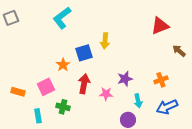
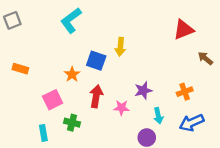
blue square: (84, 53) -> (96, 61), turned 36
orange rectangle: (18, 92) -> (20, 69), moved

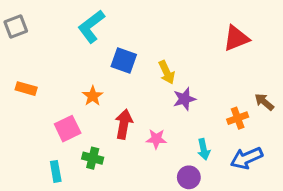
yellow arrow: (120, 47) -> (167, 72), moved, turned -30
brown arrow: (205, 58) -> (264, 102), moved
blue square: (96, 61) -> (124, 60), moved
purple star: (143, 90) -> (184, 99), moved

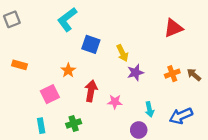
orange cross: (238, 118) -> (172, 74), moved
green cross: (93, 158) -> (74, 123), moved, turned -32

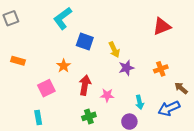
brown arrow: (194, 75) -> (181, 88), moved
green cross: (74, 123) -> (89, 116), moved

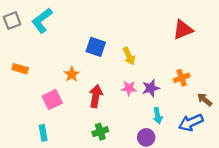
cyan L-shape: (63, 18) -> (42, 21), moved
purple star: (126, 68) -> (151, 88), moved
pink star: (107, 95) -> (129, 88), moved

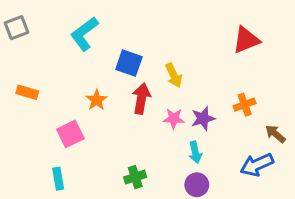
cyan L-shape: (42, 21) -> (84, 34), moved
red arrow: (96, 96) -> (141, 98), moved
cyan arrow: (158, 116) -> (195, 152), moved

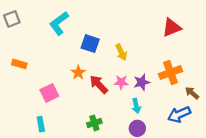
red arrow: (141, 98) -> (99, 84), moved, turned -54
orange star: (97, 100) -> (78, 73), moved
orange cross: (245, 105) -> (171, 73), size x1.5

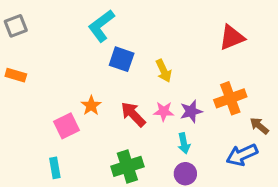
cyan L-shape: (59, 23) -> (101, 26), moved
orange rectangle: (19, 64) -> (16, 75), moved
orange star: (78, 73) -> (91, 106), moved
green cross: (94, 123) -> (127, 166), size x1.5

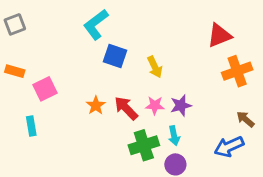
orange cross: (230, 98) -> (237, 71), moved
orange star: (91, 106) -> (96, 105), moved
pink square: (67, 126) -> (45, 89), moved
green cross: (127, 166) -> (144, 145), moved
cyan rectangle: (55, 168) -> (31, 126), moved

